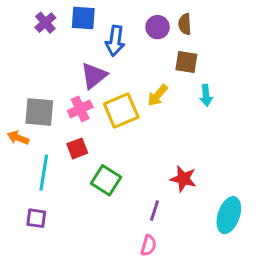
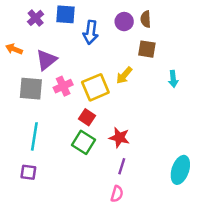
purple triangle: (94, 76) -> (46, 60), moved
cyan arrow: (206, 95) -> (173, 79), moved
orange arrow: (18, 138) -> (14, 49), moved
red square: (77, 148) -> (87, 117), moved, turned -35
red star: (183, 179) -> (119, 138), moved

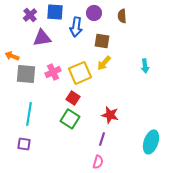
purple circle: (124, 22) -> (94, 13), moved
orange arrow: (14, 49) -> (12, 56), moved
brown square: (147, 49) -> (102, 41), moved
purple triangle: (46, 60) -> (42, 38), moved, turned 30
red star: (119, 138) -> (110, 115), moved

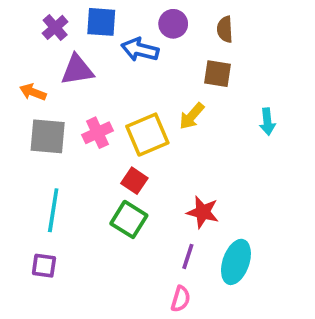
blue arrow: (76, 27) -> (140, 50), turned 96
brown square: (102, 41) -> (218, 74), moved
orange arrow: (12, 56) -> (33, 92), moved
cyan ellipse: (151, 142) -> (236, 262), moved

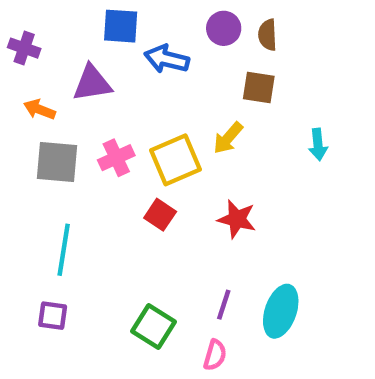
purple circle: (173, 24) -> (224, 28), moved
purple cross: (55, 27) -> (24, 48), moved, turned -30
red star: (203, 212) -> (237, 219), moved
green square: (129, 219) -> (154, 327), moved

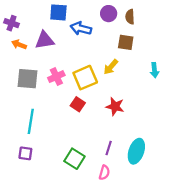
orange arrow: (39, 109) -> (19, 45), moved

